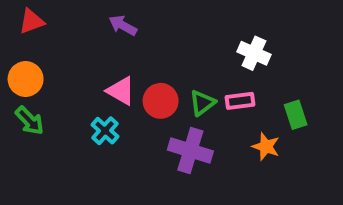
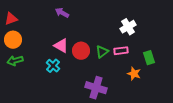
red triangle: (31, 21) -> (11, 19), moved
white cross: (254, 53) -> (128, 27), turned 35
green arrow: (30, 121) -> (15, 61), turned 119
purple cross: (190, 151) -> (96, 88), moved

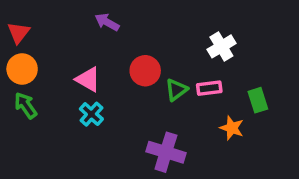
red triangle: (11, 19) -> (19, 33), turned -32
pink triangle: (61, 46) -> (88, 79), moved
red circle: (81, 51) -> (145, 71), moved
green arrow: (15, 61) -> (26, 105), turned 70

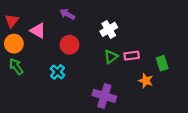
white cross: (221, 46) -> (109, 29), moved
red circle: (145, 71) -> (69, 45), moved
pink triangle: (88, 79) -> (38, 31), moved

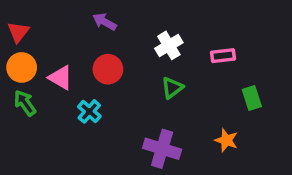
pink triangle: (38, 31) -> (61, 78), moved
pink rectangle: (132, 56) -> (223, 56), moved
orange star: (146, 81) -> (226, 140), moved

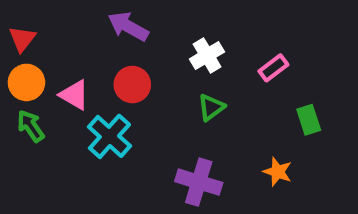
purple arrow: (105, 22) -> (128, 26), size x1.4
pink rectangle: (223, 56) -> (273, 68), turned -30
cyan cross: (89, 111) -> (109, 136), size x1.5

